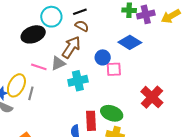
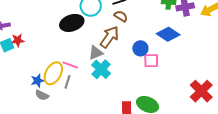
pink line: (39, 67) -> (70, 65), moved
cyan cross: (78, 81) -> (101, 69), moved, turned -36
red cross: (152, 97) -> (201, 91), moved

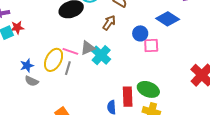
brown arrow: (109, 37) -> (109, 23), size x0.7
gray triangle: (96, 53) -> (88, 48), moved
blue star: (37, 81) -> (27, 66), moved
gray semicircle: (42, 95) -> (32, 81), moved

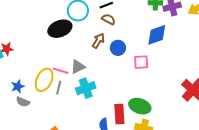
blue diamond: (168, 19) -> (157, 35), turned -50
blue circle: (140, 33) -> (118, 48), moved
cyan cross: (101, 55) -> (86, 88), moved, turned 30

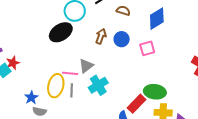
brown semicircle: (108, 19) -> (123, 11), moved
red rectangle: (119, 114) -> (136, 104), turned 60

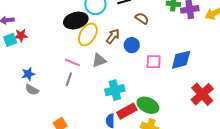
blue diamond: (157, 19) -> (181, 60), moved
gray triangle: (86, 66) -> (99, 60), moved
cyan cross: (98, 85) -> (115, 90), moved
yellow ellipse: (56, 86) -> (88, 34), moved

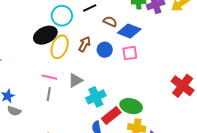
gray triangle: (99, 60) -> (75, 80), moved
blue diamond: (181, 60) -> (129, 31), moved, turned 45
pink square: (154, 62) -> (130, 53), moved

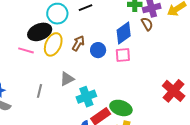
brown semicircle: (110, 22) -> (147, 24), moved, turned 32
blue diamond: (129, 31) -> (124, 33), turned -60
pink line: (49, 77) -> (26, 50), moved

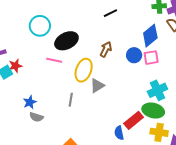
cyan circle: (57, 14) -> (40, 26), moved
yellow ellipse: (53, 44) -> (84, 70), moved
blue circle: (98, 50) -> (134, 55), moved
cyan cross: (86, 97) -> (157, 90), moved

